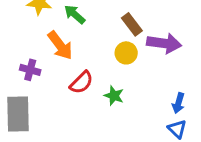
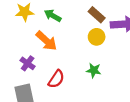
purple cross: (30, 70) -> (28, 63), turned 32
red semicircle: (81, 82) -> (56, 79), moved

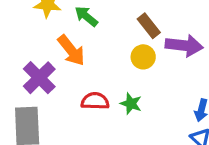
purple cross: (28, 63) -> (39, 78), size x1.5
red semicircle: (56, 79) -> (95, 101), moved, turned -132

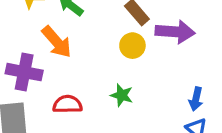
purple cross: (39, 78) -> (24, 72), turned -32
red semicircle: (95, 101) -> (67, 104), moved

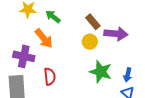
green star: (122, 95) -> (101, 72), moved, size x1.6
red semicircle: (67, 104) -> (50, 77), turned 84

